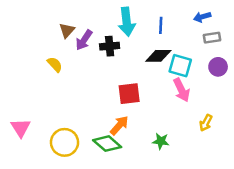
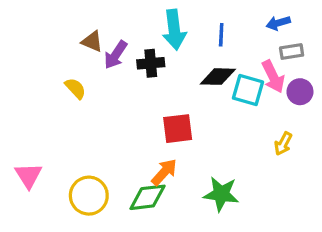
brown triangle: (67, 30) -> (92, 41), turned -49
pink arrow: (181, 90) -> (273, 77), moved
yellow arrow: (206, 123) -> (283, 144), moved
green star: (161, 141) -> (221, 194), size x1.5
green diamond: (107, 144) -> (147, 197), turned -48

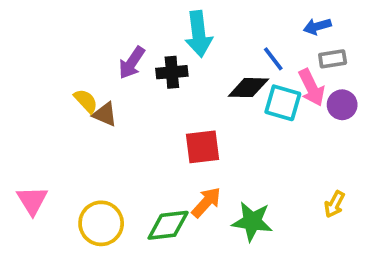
blue line: (221, 35) -> (273, 59), moved, turned -40
brown triangle: (92, 41) -> (105, 114), moved
yellow arrow: (283, 144) -> (334, 204), moved
orange arrow: (164, 172) -> (206, 202), moved

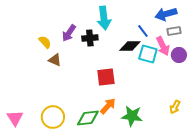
blue arrow: (317, 26) -> (166, 14), size x1.5
yellow semicircle: (86, 101) -> (45, 42), moved
pink triangle: (32, 200) -> (15, 118), moved

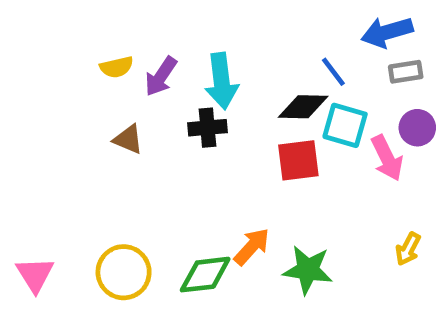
cyan arrow: (104, 18) -> (221, 81), moved
black cross: (90, 38) -> (207, 128), moved
yellow semicircle: (45, 42) -> (117, 67), moved, turned 120
pink arrow: (163, 46) -> (387, 158), moved
red square: (106, 77) -> (298, 160), moved

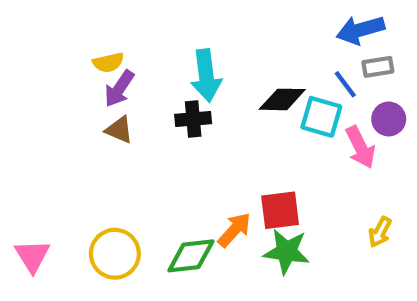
blue line: (333, 72) -> (345, 84), moved
purple arrow: (161, 76) -> (119, 89), moved
red square: (298, 160) -> (280, 210), moved

